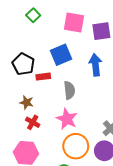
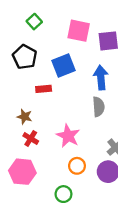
black pentagon: (23, 64) -> (25, 57), moved
gray semicircle: (69, 90) -> (99, 107), moved
orange circle: (76, 146) -> (77, 166), size x0.6

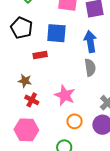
blue square: (63, 66) -> (56, 33), turned 30

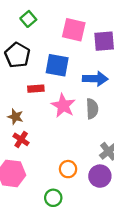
blue arrow: (90, 42) -> (95, 79), turned 95
pink star: (65, 95) -> (63, 106), moved

